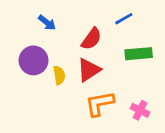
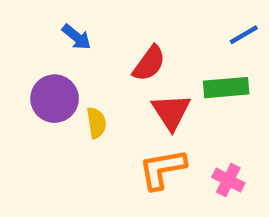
blue line: (124, 19) -> (244, 35), moved
red triangle: (89, 70) -> (171, 112), moved, turned -30

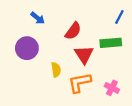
blue line: (244, 35) -> (119, 17), turned -32
yellow semicircle: (96, 123) -> (56, 70), moved

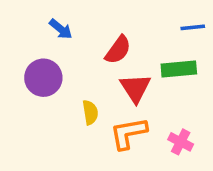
blue line: (119, 17) -> (193, 27), turned 56

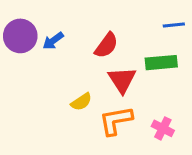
blue arrow: (61, 29) -> (53, 41), moved, turned 105
purple circle: (43, 78) -> (20, 36), moved
yellow semicircle: (90, 112) -> (81, 102), turned 65

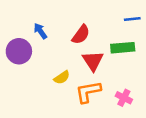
purple circle: (20, 36) -> (19, 51), moved
blue arrow: (53, 41) -> (40, 31), turned 91

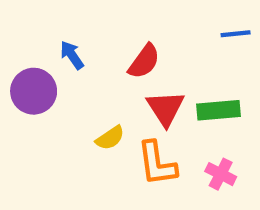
green rectangle: (123, 48) -> (219, 110), moved
orange L-shape: (88, 92) -> (157, 163), turned -88

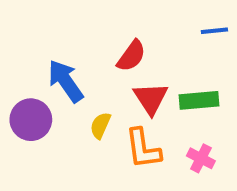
blue arrow: (72, 55) -> (66, 81), moved, size x1.6
purple circle: (34, 91) -> (31, 120), moved
yellow semicircle: (110, 138) -> (100, 125), turned 148

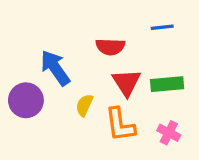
blue line: (214, 31) -> (162, 27), moved
red semicircle: (131, 56) -> (110, 47), turned 56

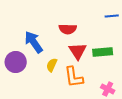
blue line: (162, 27) -> (112, 16), moved
pink cross: (169, 133) -> (108, 89), moved

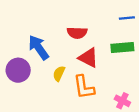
red triangle: (78, 51) -> (88, 58), turned -30
green rectangle: (103, 52) -> (122, 48), moved

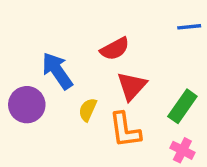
red semicircle: (77, 33) -> (115, 49), turned -30
green rectangle: (122, 48) -> (182, 106), moved, turned -50
red triangle: (88, 58) -> (132, 86), turned 45

